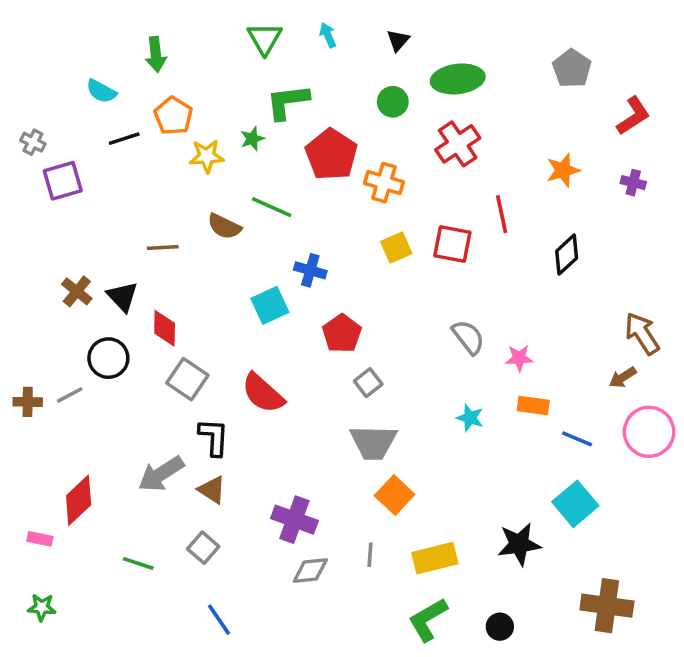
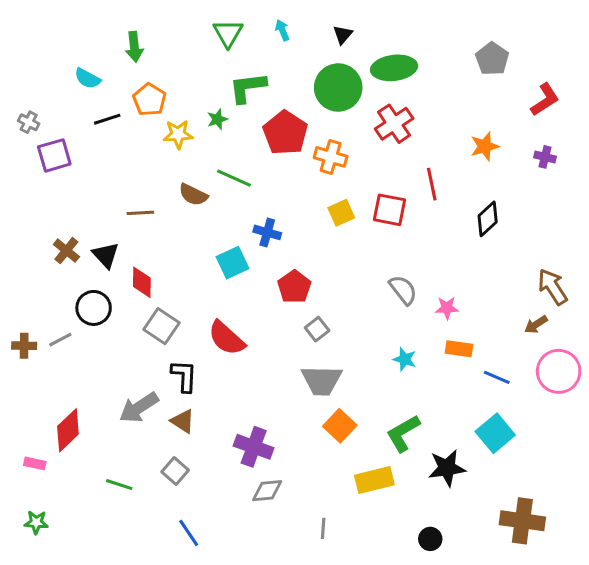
green circle: (393, 102) -> (338, 88), size x1.8
gray line: (370, 555) -> (323, 528), moved
green L-shape: (428, 620) -> (403, 433), moved

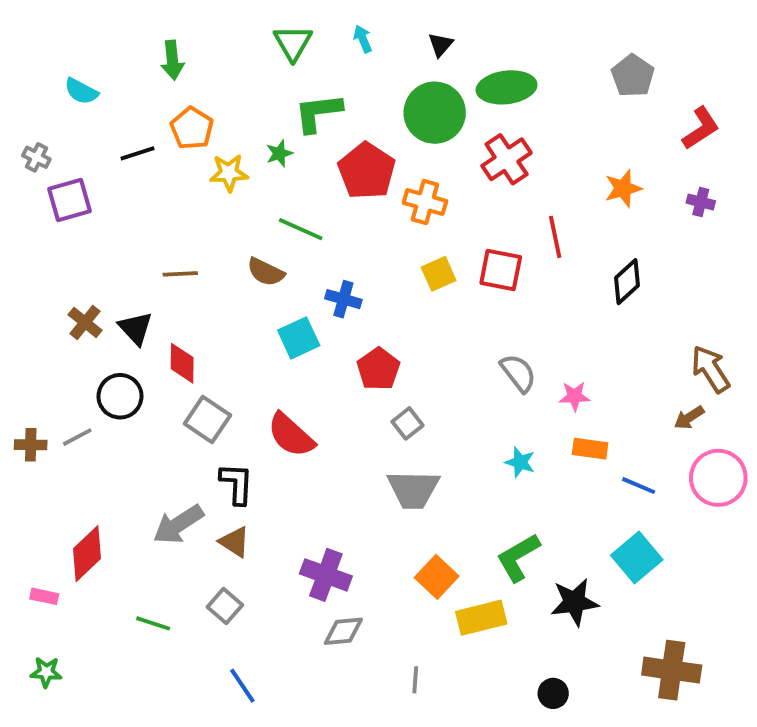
cyan semicircle: (88, 78) -> (81, 91), moved
brown semicircle: (193, 195) -> (266, 272), moved
orange square: (340, 426) -> (437, 577), moved

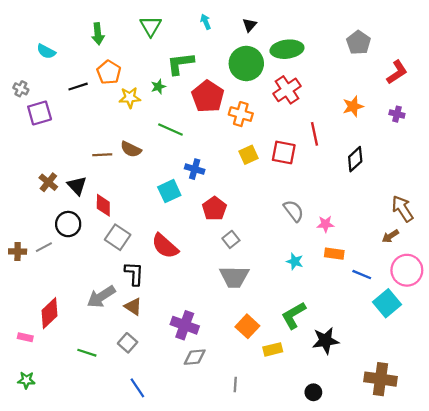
green triangle: (293, 43) -> (151, 26), moved
brown semicircle: (266, 272) -> (131, 149), moved
cyan square: (637, 557) -> (387, 303), moved
yellow rectangle: (481, 618) -> (273, 349), size x0.7

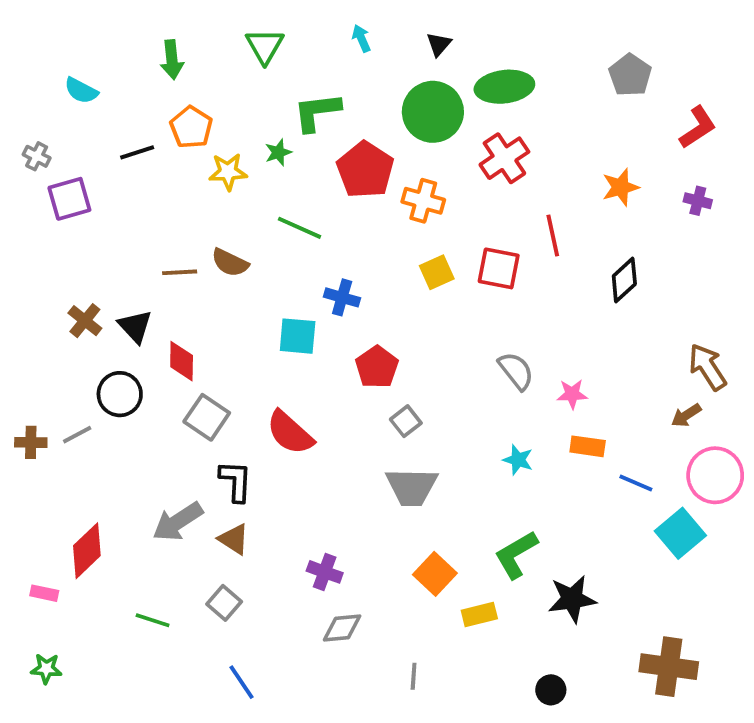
cyan square: (169, 191) -> (298, 336), turned 30
purple cross: (185, 325) -> (325, 572), size x0.7

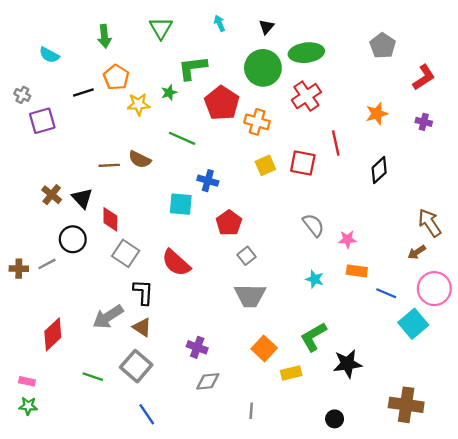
pink rectangle: (44, 593) -> (27, 381), moved
gray square: (224, 603) -> (136, 366), size x1.5

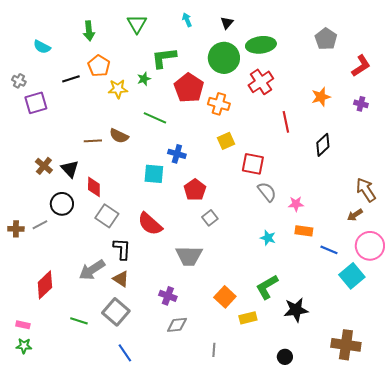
red square: (303, 163) -> (253, 164), moved
gray trapezoid: (250, 296) -> (189, 256), moved

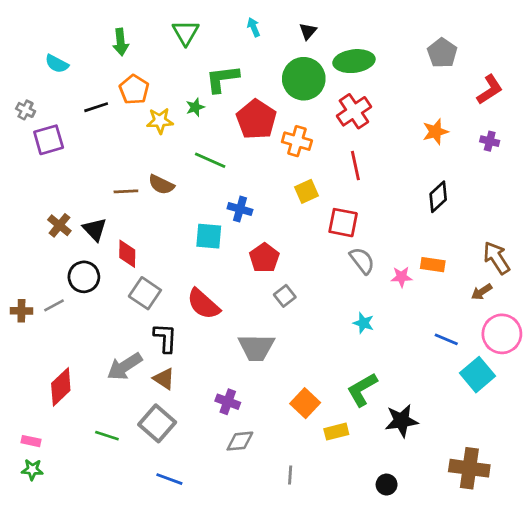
red line: (286, 122) -> (355, 166), moved
orange rectangle: (304, 231) -> (433, 265), moved
blue line: (125, 353) -> (169, 479), turned -36

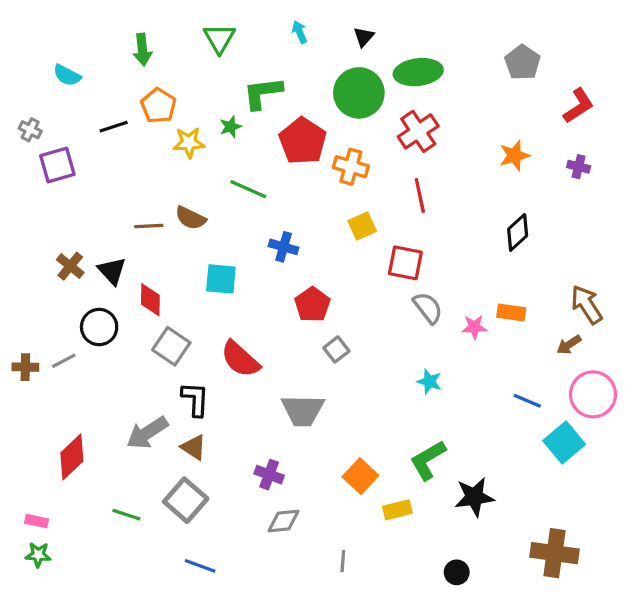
cyan square: (209, 236) -> (221, 279), moved

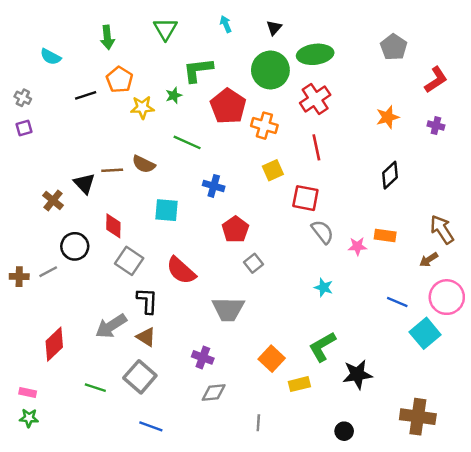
purple square: (57, 165) -> (24, 128), moved, size x0.6
black triangle: (112, 271) -> (84, 184), moved

